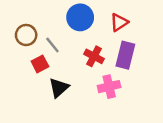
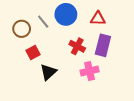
red triangle: (119, 22) -> (98, 18), turned 35
gray line: (52, 45) -> (43, 22), moved

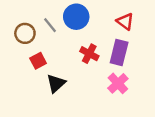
red triangle: (98, 18) -> (125, 21), moved, turned 35
pink cross: (90, 71) -> (118, 83), moved, turned -30

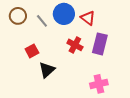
red triangle: (125, 21) -> (88, 18), moved
brown circle: (25, 33) -> (18, 16), moved
pink cross: (118, 83) -> (99, 84), moved, turned 30

